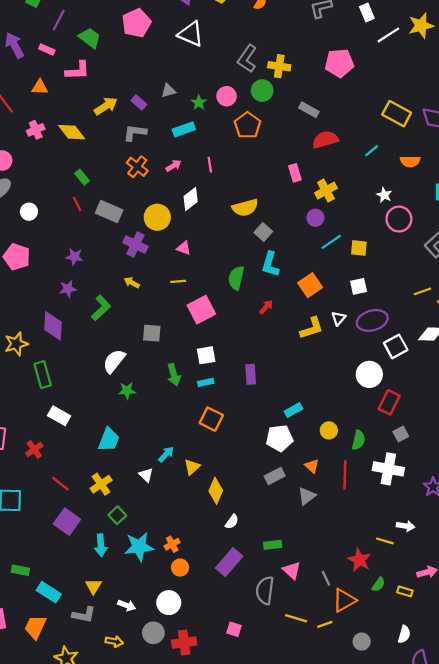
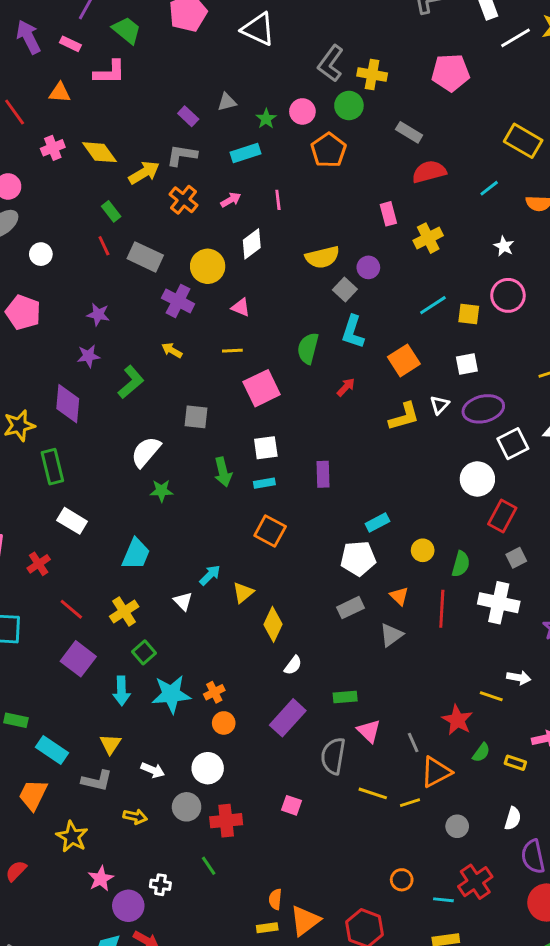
yellow arrow: (106, 106) -> (144, 173), moved
purple circle: (315, 218) -> (368, 267), moved
pink circle: (399, 219) -> (508, 295), moved

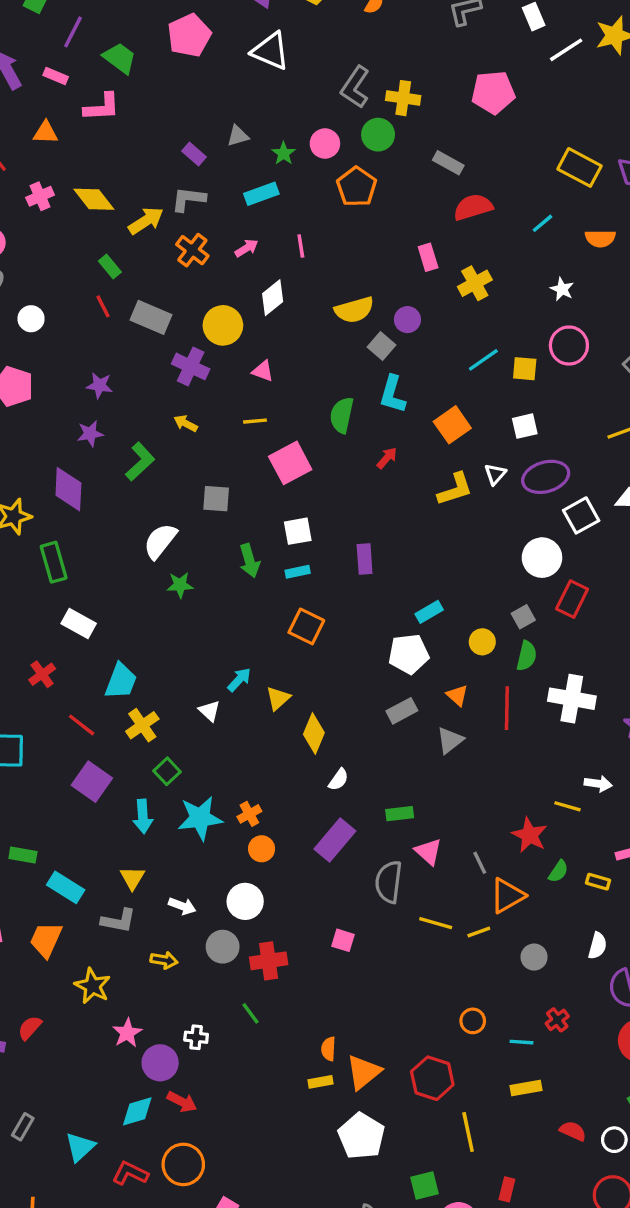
cyan trapezoid: (136, 554) -> (121, 681), moved
gray square: (516, 558) -> (523, 617), moved
red cross: (475, 882) -> (557, 1020), size x0.6

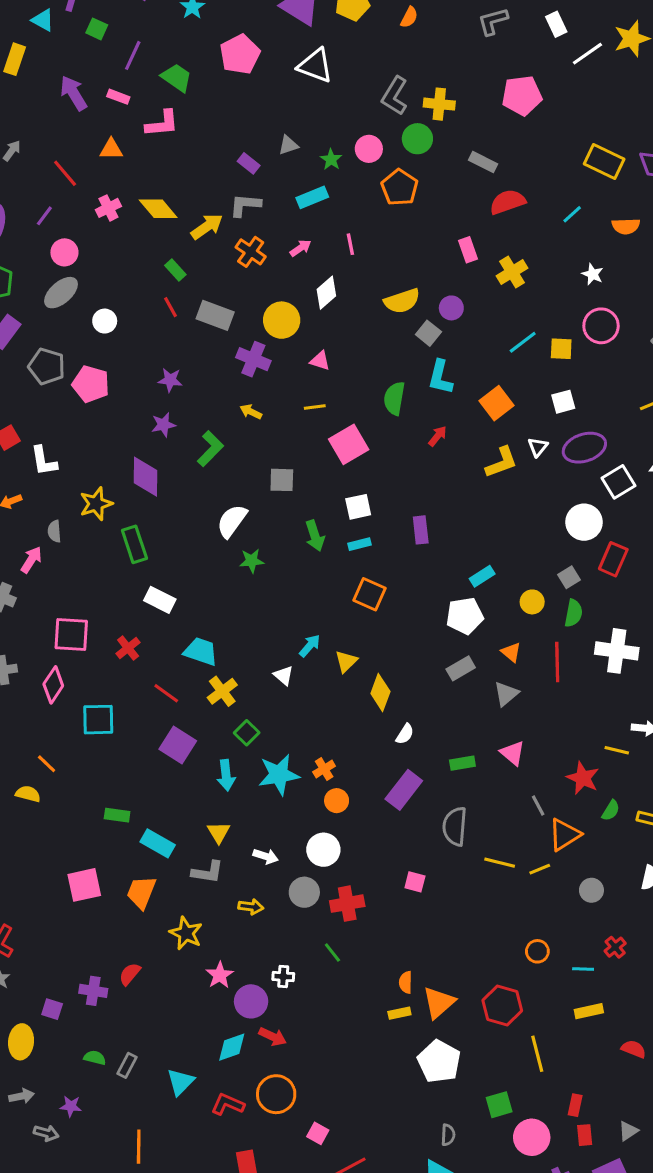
cyan trapezoid: (121, 681) -> (201, 651), turned -90
pink triangle: (428, 852) -> (513, 753), moved

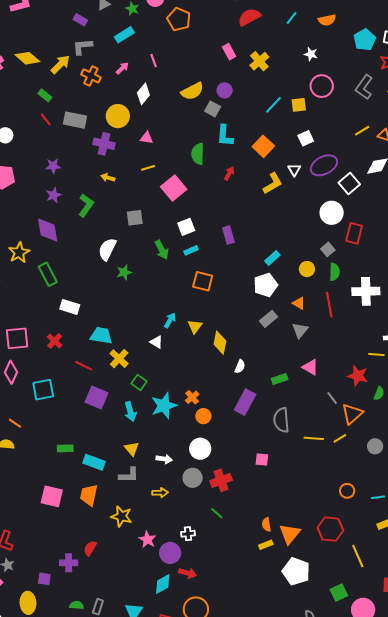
pink square: (84, 885) -> (52, 496), turned 35

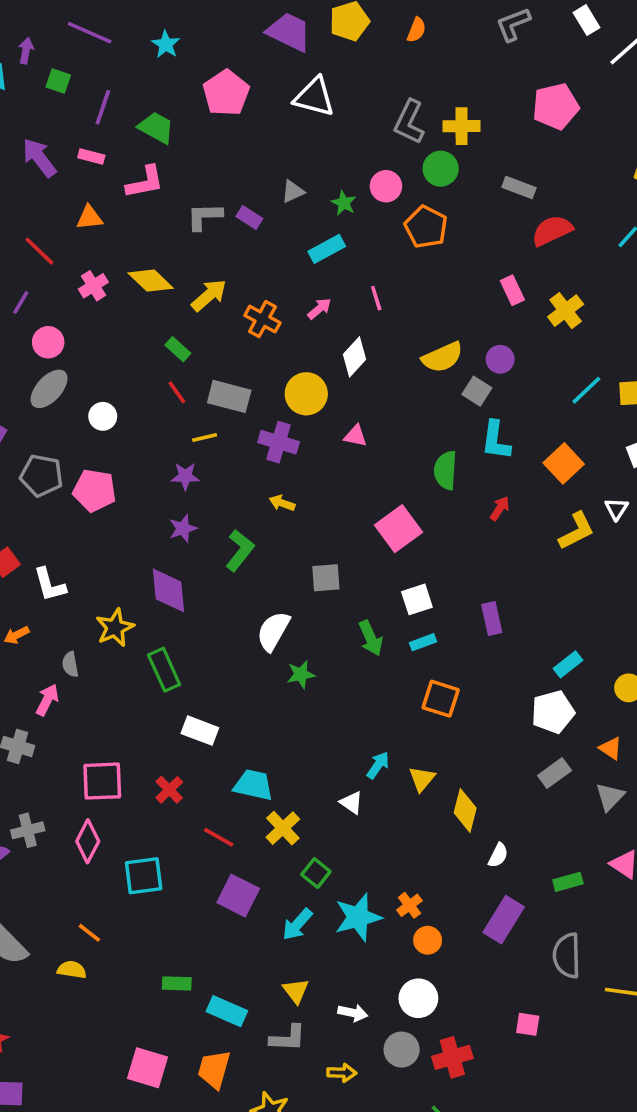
gray L-shape: (82, 47) -> (204, 216), moved
yellow line: (148, 168) -> (205, 437), moved
cyan arrow: (130, 412) -> (297, 924), turned 54

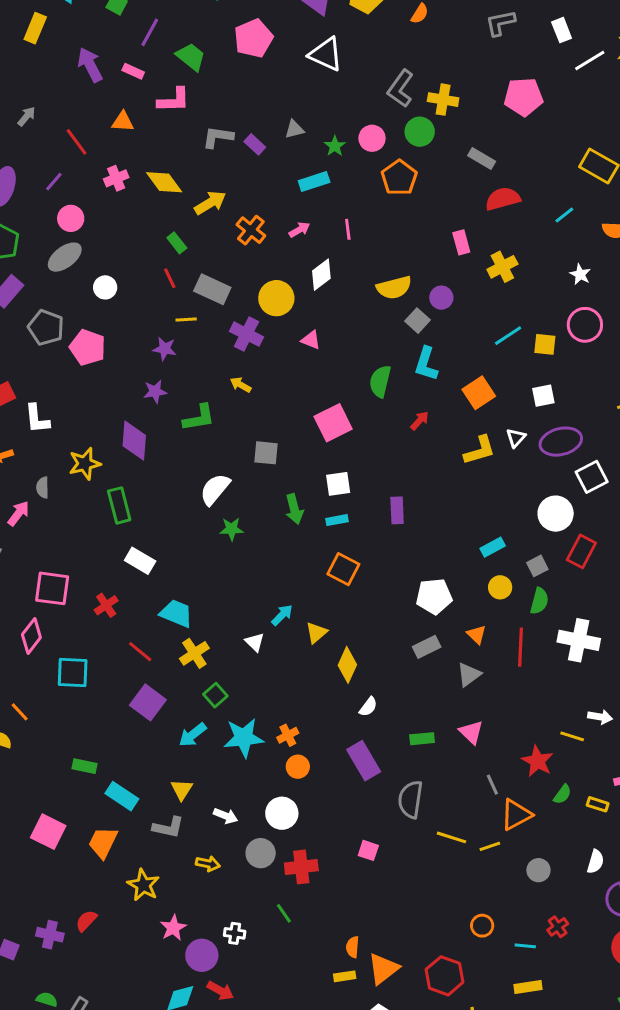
green L-shape: (240, 550) -> (199, 418), turned 32
cyan rectangle: (568, 664) -> (493, 547), moved
purple rectangle: (504, 920) -> (364, 761), turned -72

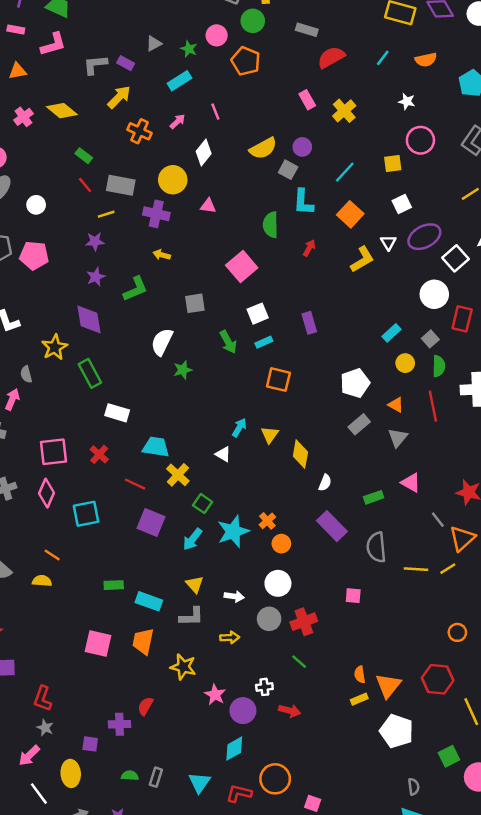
yellow arrow: (210, 203) -> (119, 97), moved
cyan line: (508, 336) -> (345, 172), moved
red arrow: (220, 991) -> (290, 711), moved

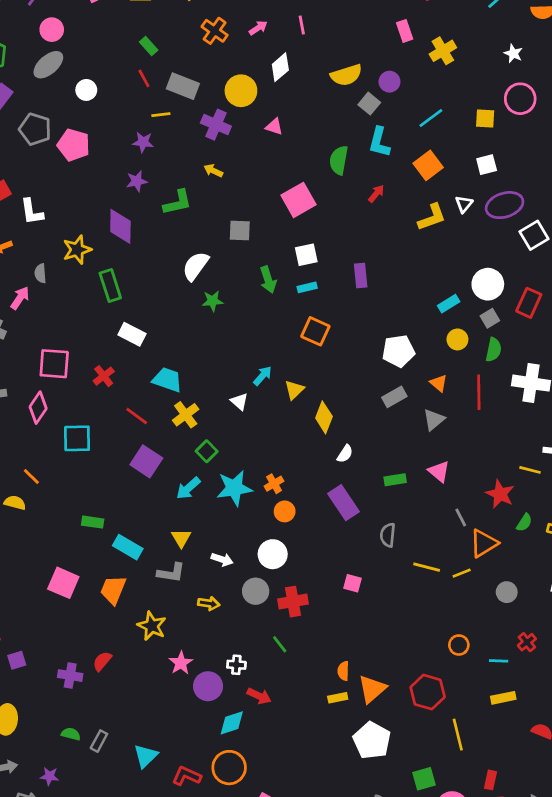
white circle: (434, 294) -> (488, 284), moved
gray semicircle: (376, 547) -> (388, 535), size x0.7
purple square: (90, 744) -> (17, 660), moved, turned -35
cyan diamond: (234, 749) -> (232, 723), moved

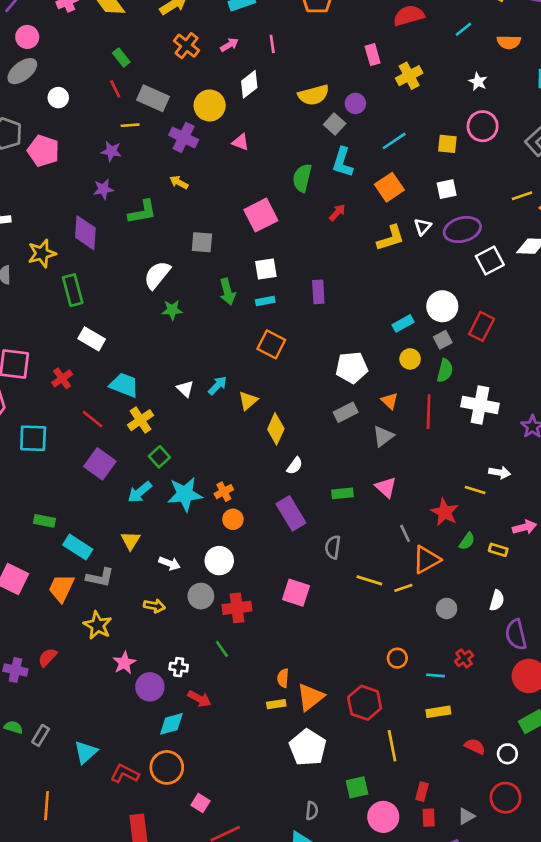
white triangle: (239, 402) -> (185, 389), moved
gray L-shape: (171, 573) -> (100, 577), moved
pink square: (352, 583) -> (296, 593), size x1.5

